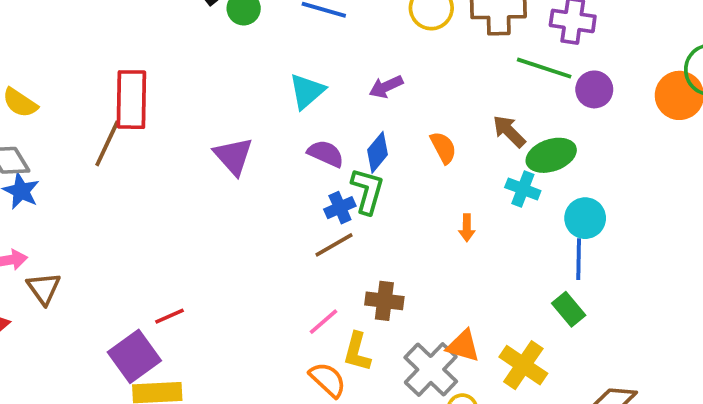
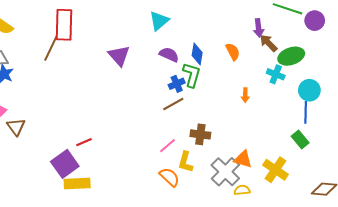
purple arrow: (386, 87) -> (259, 28), moved, turned -72
blue diamond: (378, 152) -> (197, 54), turned -30

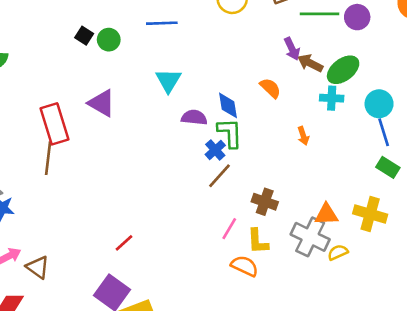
purple triangle: (119, 56) -> (102, 103), moved
brown cross: (200, 134) -> (265, 202), turned 30
red line: (84, 142) -> (124, 243), moved

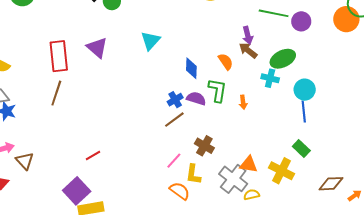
brown arrow: (310, 63) -> (248, 50), moved
purple semicircle: (194, 117) -> (196, 98), moved
green L-shape: (230, 133) -> (218, 90), moved
brown line: (48, 158) -> (56, 93), moved
green rectangle: (388, 167) -> (301, 148), moved

